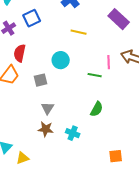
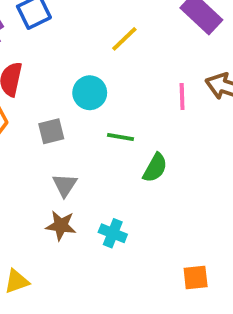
yellow line: (79, 32) -> (124, 39), turned -56
green line: (95, 75) -> (121, 137), moved
green semicircle: (97, 109) -> (155, 168), moved

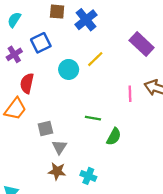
cyan circle: (90, 93) -> (69, 69), moved
gray square: (51, 131) -> (45, 129), moved

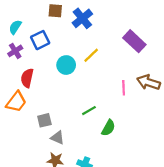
cyan semicircle: (14, 20) -> (15, 27), moved
green line: (93, 118) -> (89, 111), turned -40
gray triangle: (59, 147) -> (57, 138), turned -40

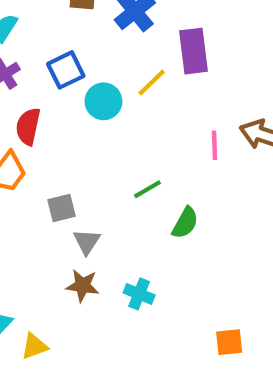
blue square: (40, 40) -> (66, 70), moved
purple rectangle: (134, 41) -> (193, 51), moved, turned 40
gray triangle: (57, 138) -> (87, 242), turned 40

